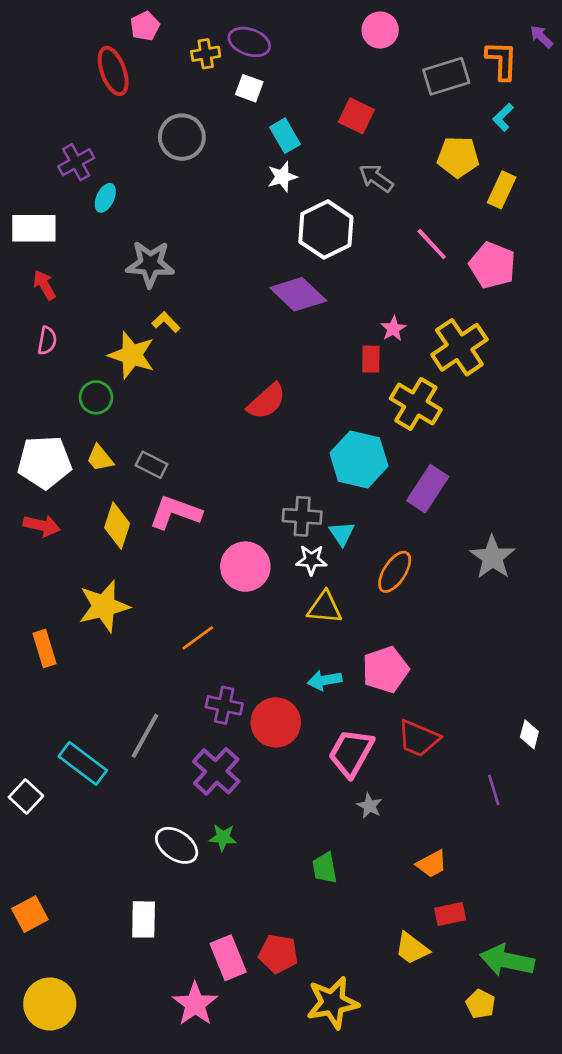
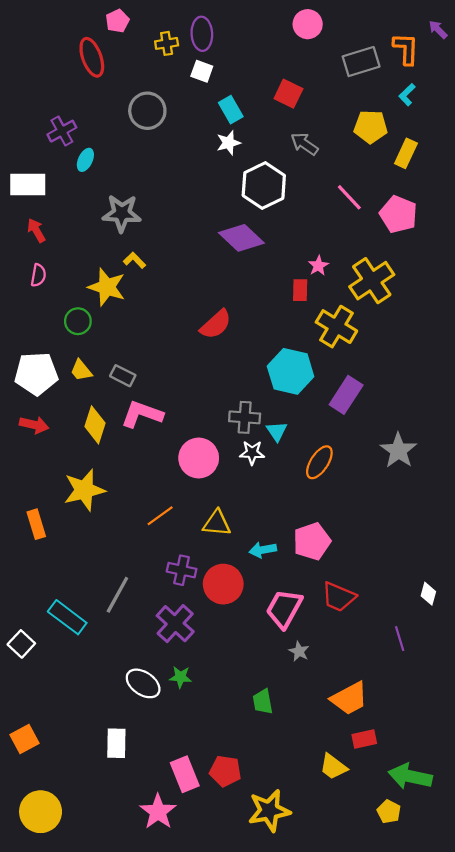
purple ellipse: (249, 42) -> (202, 34), turned 68
yellow triangle: (325, 608) -> (217, 523), moved
orange trapezoid: (432, 864) -> (349, 698), size x1.5

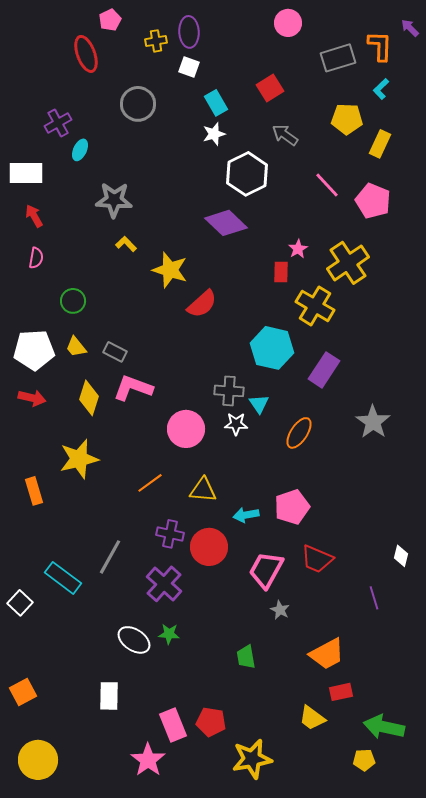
red square: (288, 94) -> (270, 88), turned 32
yellow star: (107, 287) -> (170, 270), moved
yellow pentagon: (389, 812) -> (364, 760), turned -30

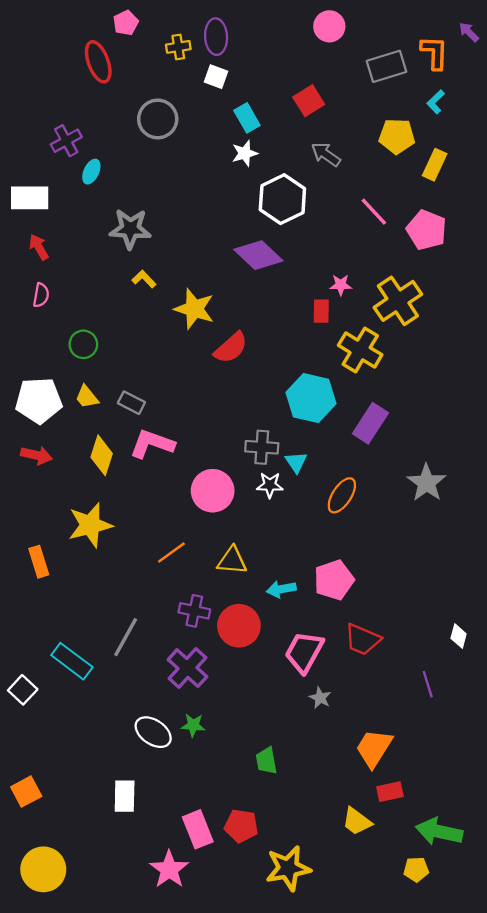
pink star: (298, 249) -> (341, 285), turned 30
orange trapezoid: (327, 654) -> (374, 748), turned 150
green trapezoid: (246, 657) -> (266, 761), moved

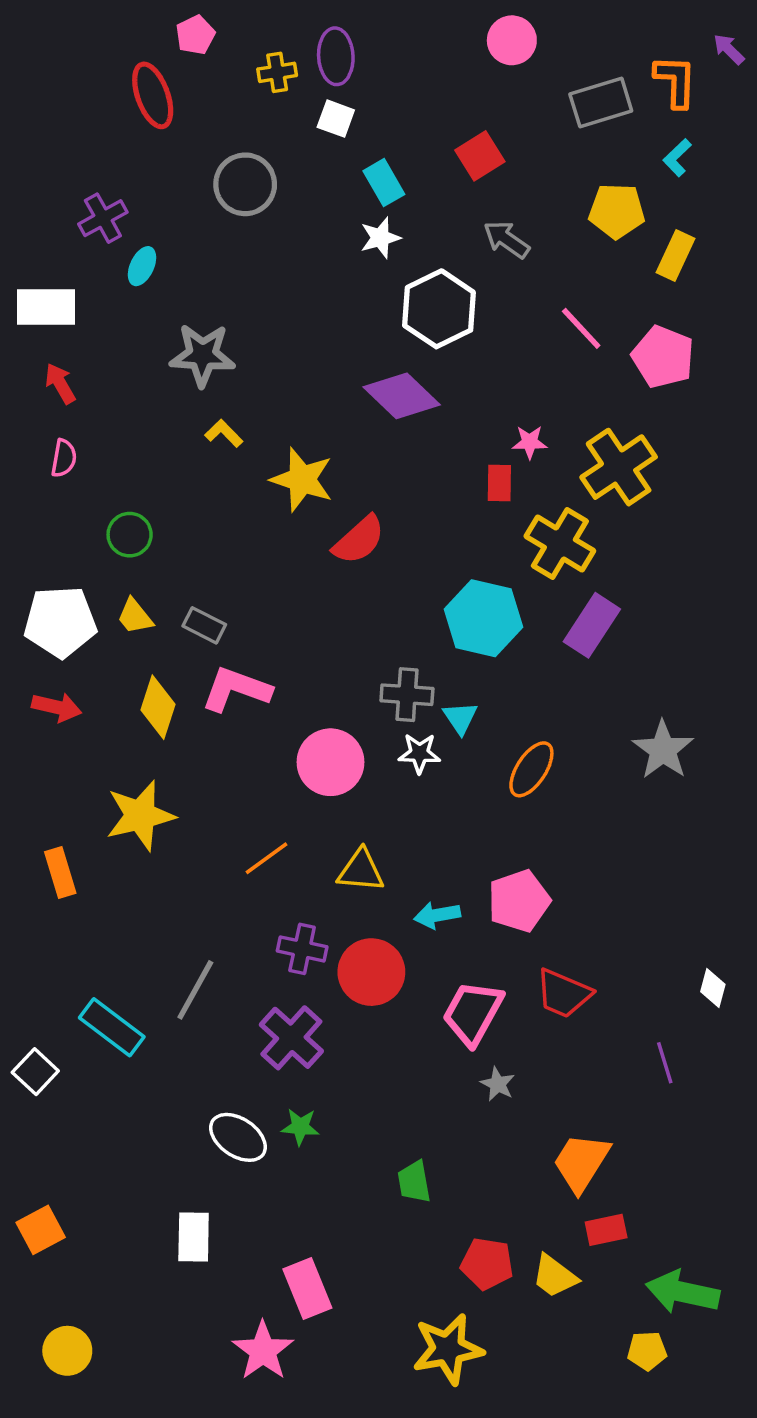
purple rectangle: (370, 423) -> (592, 625), moved
red pentagon: (241, 826) -> (487, 1264), moved
yellow circle: (43, 869) -> (67, 1351), size x0.7

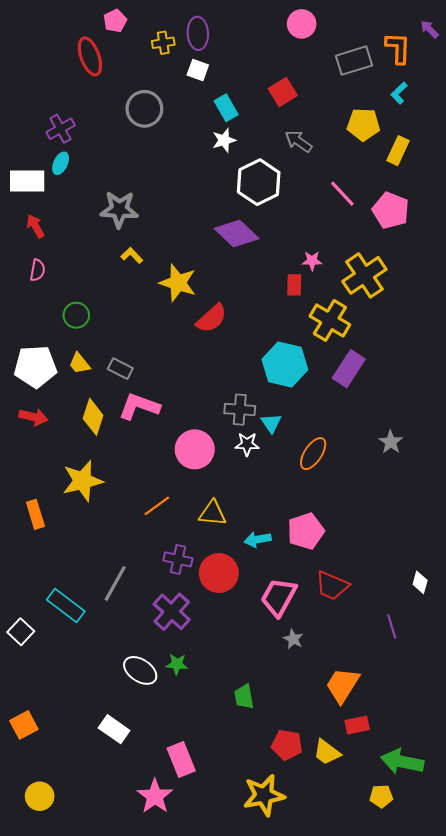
cyan ellipse: (142, 266) -> (61, 163), moved
gray star: (663, 750) -> (391, 442), size x0.7
white rectangle: (194, 1237) -> (114, 729), turned -56

